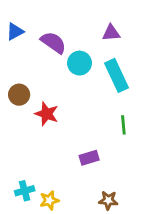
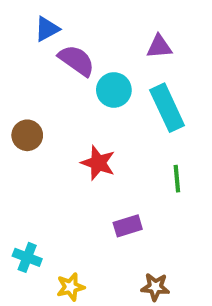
blue triangle: (15, 31) -> (47, 29), moved
red star: (47, 114) -> (98, 163), moved
cyan cross: (25, 191) -> (27, 257), moved, turned 36

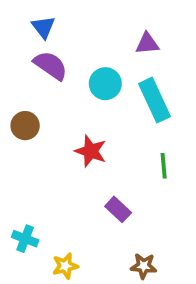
blue triangle: (47, 29) -> (43, 27), turned -40
purple semicircle: (76, 60) -> (51, 65), moved
purple rectangle: (128, 226) -> (118, 209), turned 60

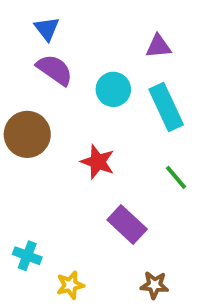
brown circle: (25, 126) -> (27, 134), size x1.5
green line: (164, 166) -> (176, 177), turned -35
purple rectangle: (118, 209) -> (127, 224), size x1.4

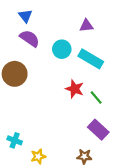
cyan rectangle: (166, 107) -> (91, 59), turned -35
red star: (98, 162) -> (75, 89), moved
purple rectangle: (127, 224) -> (98, 130), moved

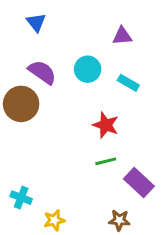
purple semicircle: (30, 38) -> (42, 72), moved
cyan rectangle: (91, 59) -> (128, 83), size x0.6
green line: (96, 97) -> (106, 161), moved, turned -64

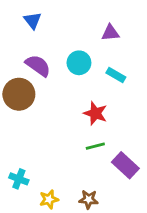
brown star: (119, 220) -> (89, 199), moved

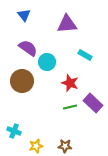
purple triangle: (110, 33) -> (67, 24), moved, size x1.5
cyan circle: (79, 63) -> (47, 62), moved
brown circle: (19, 94) -> (22, 81), moved
purple rectangle: (125, 165) -> (93, 103), moved

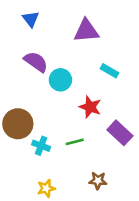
brown circle: (22, 81) -> (18, 124), moved
green line: (70, 107) -> (75, 142), moved
cyan cross: (14, 131) -> (41, 146), moved
brown star: (65, 146) -> (98, 181), moved

